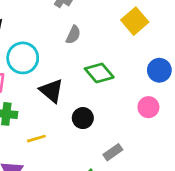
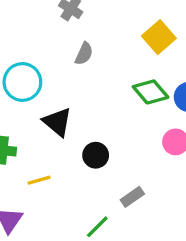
green diamond: (99, 73) -> (151, 92), moved

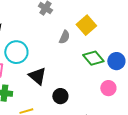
yellow square: (159, 37) -> (86, 25), moved
gray semicircle: (84, 54) -> (64, 37), moved

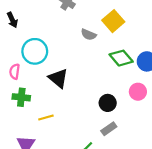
gray semicircle: (64, 37) -> (89, 35), turned 88
black circle: (60, 96) -> (108, 103), moved

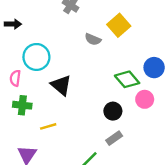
black arrow: (12, 20) -> (13, 24), turned -64
green diamond: (121, 58) -> (127, 79), moved

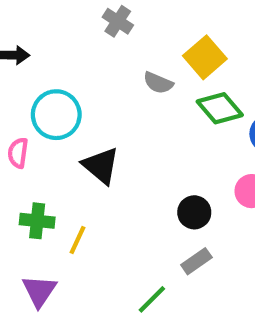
green diamond: (127, 79) -> (220, 108), moved
green cross: (22, 105) -> (37, 221), moved
yellow line: (48, 126) -> (77, 240), turned -49

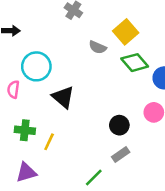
purple triangle: (39, 291) -> (26, 172), turned 40

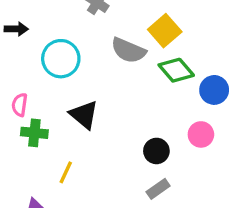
gray semicircle: (98, 47) -> (128, 50), size x1.5
cyan circle: (36, 66) -> (61, 59), moved
green cross: (25, 130) -> (34, 133), moved

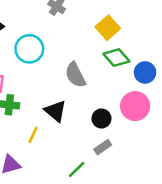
gray semicircle: (128, 50) -> (75, 75), moved, turned 40
black triangle: (84, 115) -> (55, 111), moved
pink circle: (201, 134) -> (135, 106), size x1.5

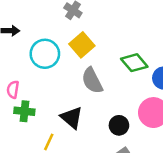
yellow square: (108, 28) -> (82, 45), moved

